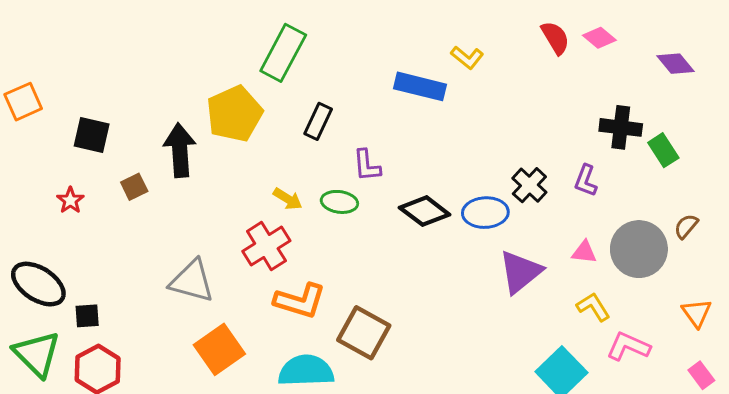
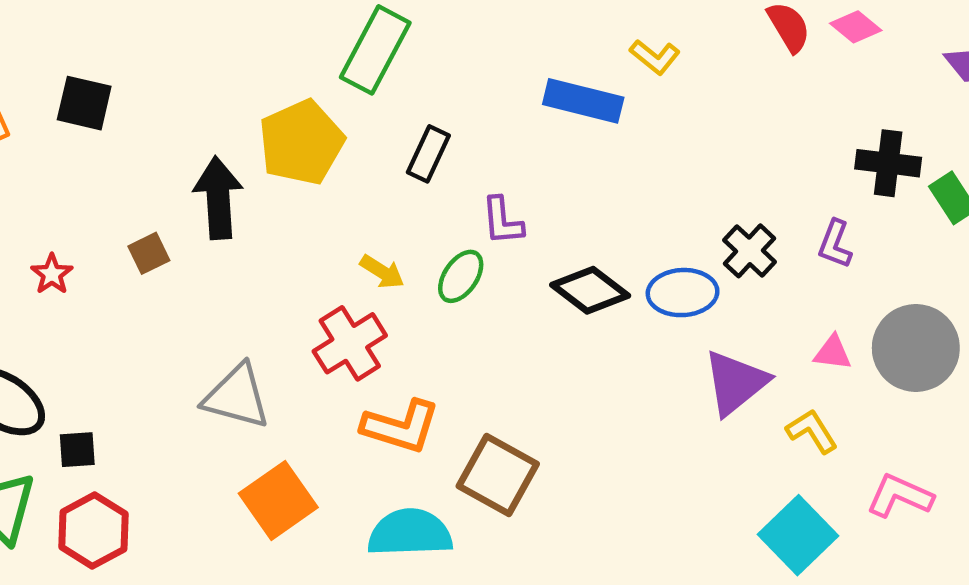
black square: (92, 135) -> (84, 103), moved
green ellipse: (339, 202) -> (461, 276), turned -64
yellow L-shape: (593, 307) -> (812, 431), moved

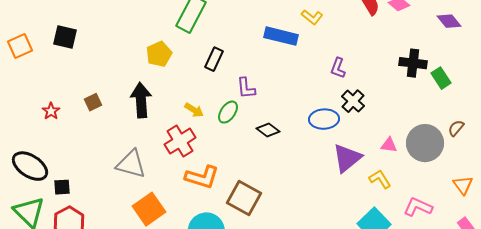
yellow pentagon: (301, 142) -> (159, 54), size x0.7
black arrow: (218, 198) -> (141, 100), moved
purple L-shape: (835, 244) -> (338, 68), moved
black diamond: (590, 290) -> (268, 130), moved, size x0.7

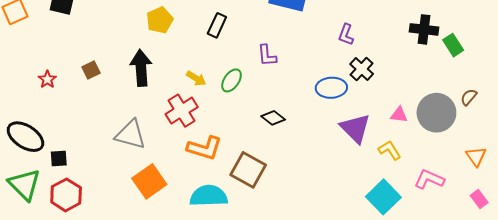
purple L-shape: (246, 88) -> (267, 55), moved
black diamond: (268, 130) -> (273, 118), moved
purple triangle: (347, 158) -> (355, 128), turned -36

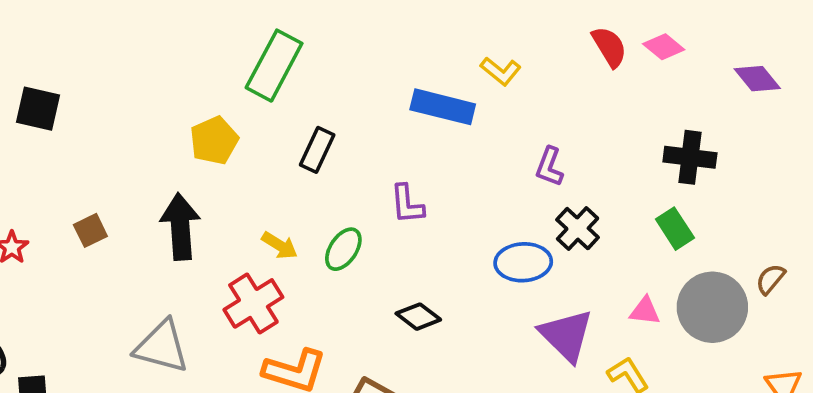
green rectangle: (453, 45) -> (675, 229), moved

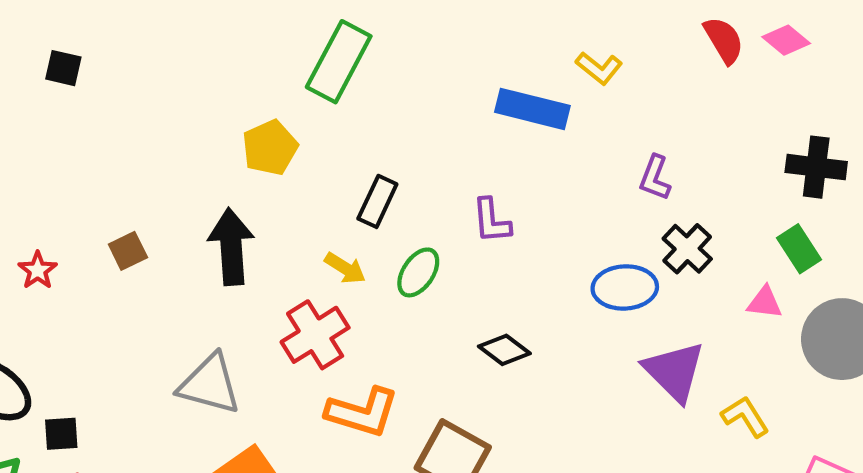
black square: (38, 109) -> (63, 68), moved, size x0.7
black rectangle: (317, 150) -> (377, 201), moved
pink triangle: (645, 311) -> (765, 303), moved

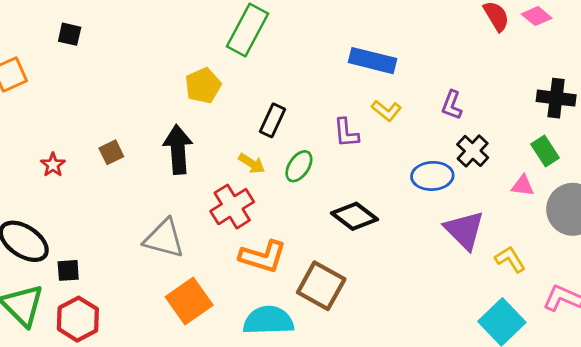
yellow L-shape: (599, 68) -> (386, 111), moved
black diamond: (504, 350) -> (355, 216), size x1.4

